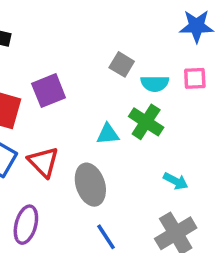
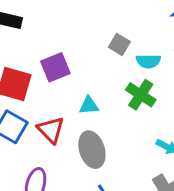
cyan triangle: (108, 134) -> (89, 105), moved

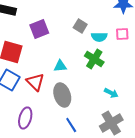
purple square: (55, 67) -> (39, 29), moved

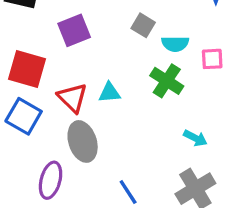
pink square: (122, 34) -> (212, 59), moved
red triangle: (35, 82) -> (72, 98), moved
gray ellipse: (62, 95) -> (83, 141), moved

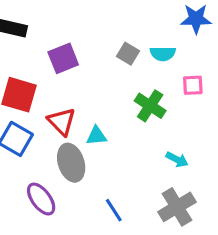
cyan semicircle: (175, 44) -> (163, 54), moved
cyan triangle: (109, 93) -> (96, 136), moved
purple ellipse: (51, 180) -> (41, 199), turned -52

